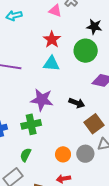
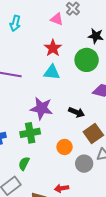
cyan arrow: (14, 16) -> (15, 23), turned -63
orange circle: (63, 154) -> (65, 147), moved

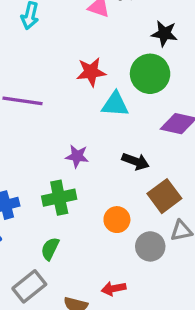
red star: (53, 48) -> (91, 72), moved, turned 30
cyan triangle: (52, 72) -> (115, 104), moved
purple star: (42, 108) -> (77, 156), size x0.6

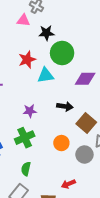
black star: (164, 34) -> (46, 33), moved

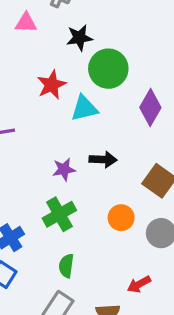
pink triangle: (23, 20) -> (26, 23), moved
purple diamond: (85, 79) -> (150, 107), turned -55
black arrow: (65, 106) -> (103, 160), moved

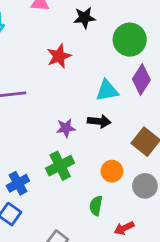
green circle: (108, 69) -> (130, 40), moved
cyan triangle: (84, 108) -> (107, 91), moved
green semicircle: (66, 266) -> (96, 206), moved

